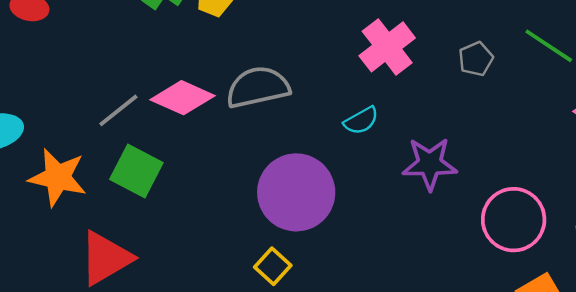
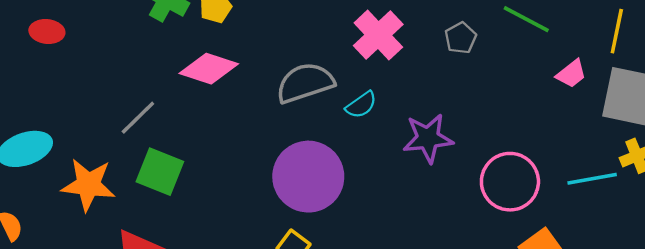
gray semicircle: (258, 87) -> (305, 83), moved
pink diamond: (183, 98) -> (209, 69), moved

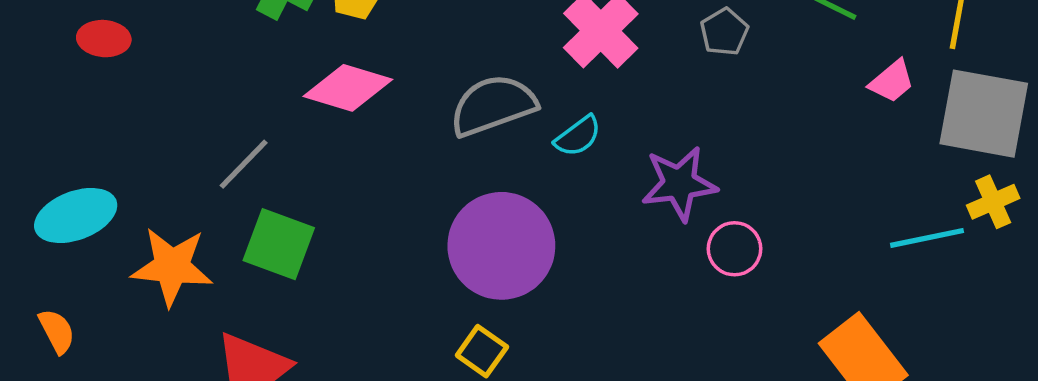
pink circle: (510, 182) -> (735, 249), moved, size x0.6

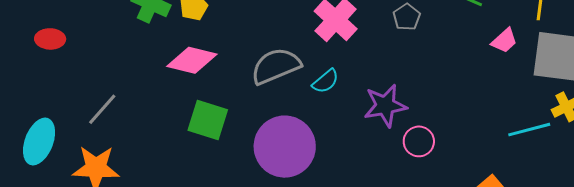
gray line: (244, 164) -> (102, 109), moved
cyan ellipse: (76, 215) -> (39, 141), turned -45
green square: (279, 244) -> (208, 120), moved

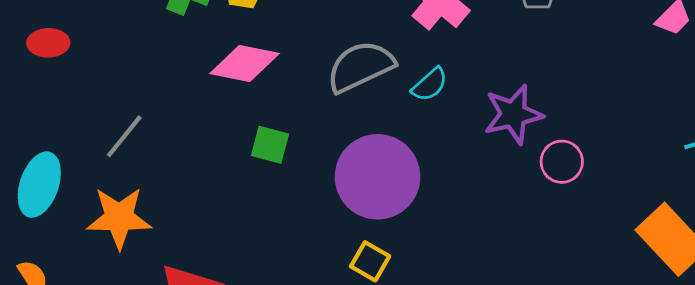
green square: (208, 120) -> (270, 145), size x0.7

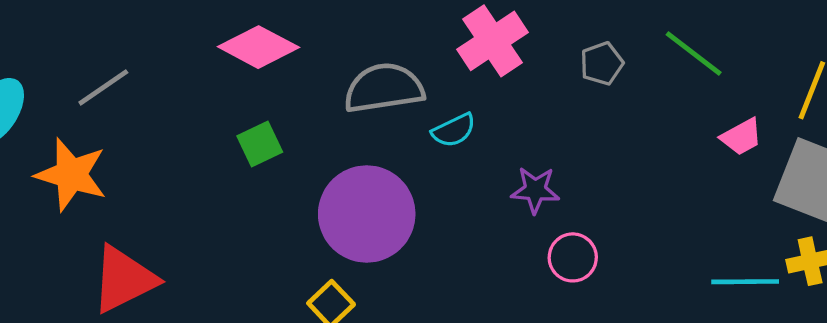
purple star: (513, 114) -> (535, 190), size x0.7
green square: (270, 145) -> (260, 144), turned 33

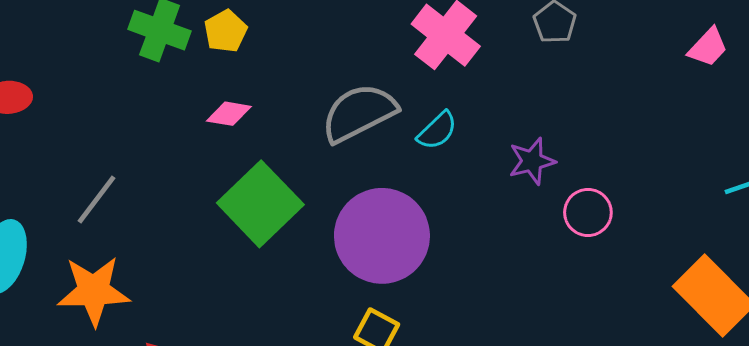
pink diamond: (258, 47) -> (229, 114), size x0.6
green square: (260, 144) -> (260, 204), size x1.8

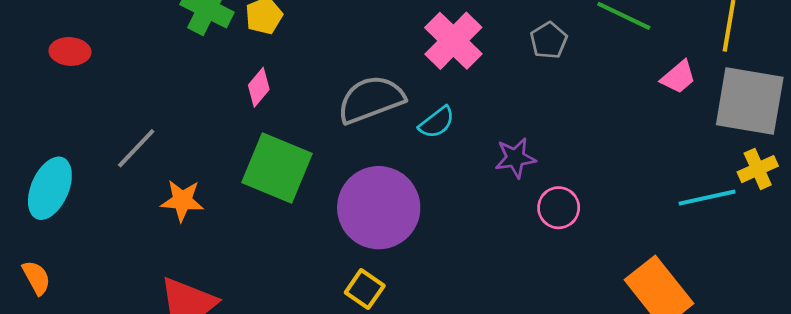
pink diamond: (229, 114) -> (259, 87), turned -66
green square: (260, 204) -> (277, 168), turned -30
orange star: (94, 291) -> (182, 201), moved, size x0.7

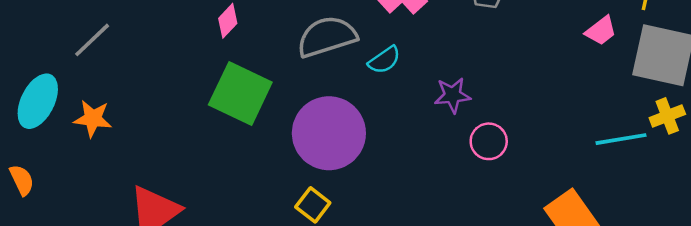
gray line: (136, 148) -> (92, 40), moved
orange star: (182, 201) -> (93, 119), moved

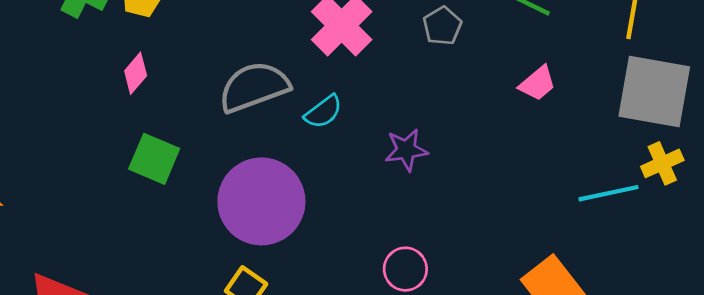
pink trapezoid: (601, 31) -> (538, 83), moved
green square: (240, 93) -> (154, 159), size x0.7
pink circle: (489, 141) -> (405, 269), moved

